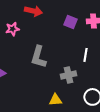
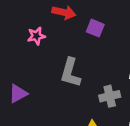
purple square: (70, 22) -> (95, 28), moved

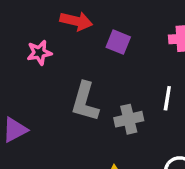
gray cross: (110, 96) -> (129, 119), moved

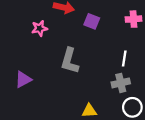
gray cross: (129, 119) -> (121, 83), moved

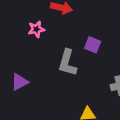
purple square: (92, 21) -> (93, 45), moved

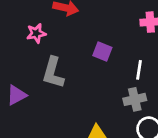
gray L-shape: (67, 63) -> (53, 73), moved

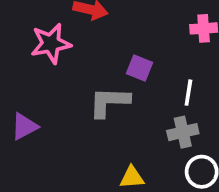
pink star: (36, 33) -> (51, 43), size x1.5
gray L-shape: (53, 73) -> (109, 102), moved, turned 76

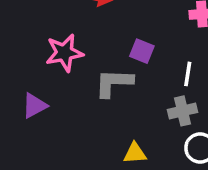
pink star: (51, 43) -> (64, 53), moved

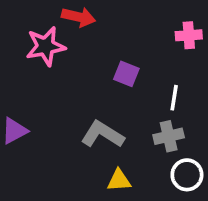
pink star: (64, 53) -> (46, 46), moved
gray L-shape: (114, 83) -> (102, 134), moved, turned 30

